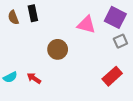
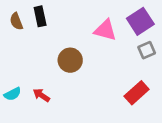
purple square: (115, 17) -> (140, 21), turned 30

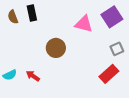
gray square: (147, 50) -> (117, 49), moved

